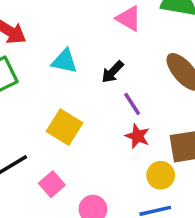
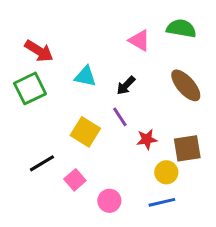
purple line: (132, 104) -> (120, 117), moved
red star: (137, 136) -> (147, 139), turned -30

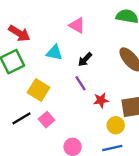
pink triangle: (139, 40) -> (77, 25), moved
yellow square: (85, 132) -> (38, 90), moved
pink square: (75, 180) -> (46, 120), moved

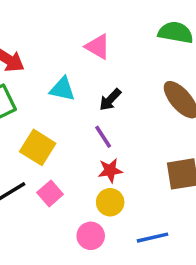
red star: (101, 100) -> (110, 170), moved
yellow circle: (116, 125) -> (110, 202), moved

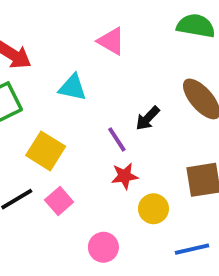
black arrow: (110, 100) -> (148, 118), moved
yellow circle: (110, 202) -> (153, 209), moved
blue line: (153, 238) -> (192, 249), moved

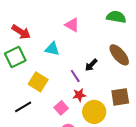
pink square: (59, 201) -> (61, 108), moved
yellow circle: (153, 209) -> (94, 112), size x1.5

